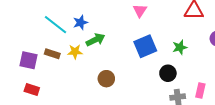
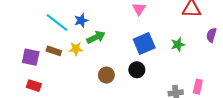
black circle: (168, 73) -> (137, 70), moved

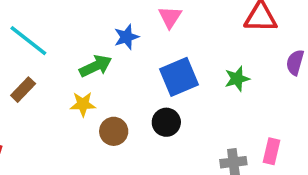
blue star: (81, 20) -> (126, 37), moved
yellow star: (76, 49) -> (83, 104), moved
brown rectangle: (54, 51) -> (23, 90), turned -64

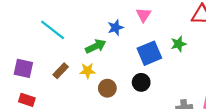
green star: (237, 79) -> (178, 44), moved
brown rectangle: (23, 90) -> (61, 71), moved

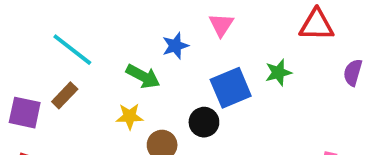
green arrow: (96, 46) -> (143, 76), turned 54
brown rectangle: (61, 71) -> (65, 95), moved
black circle: (141, 82) -> (204, 122), moved

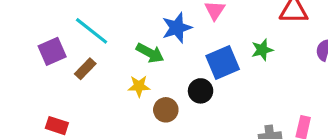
blue star: (175, 46) -> (177, 28), size x1.4
purple square: (25, 113) -> (52, 51), moved, turned -36

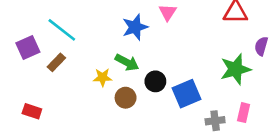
green star: (262, 50) -> (235, 69), moved, size x1.6
green arrow: (150, 53) -> (127, 62), moved
blue square: (223, 62) -> (187, 94), moved

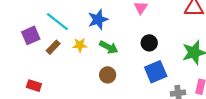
blue star: (135, 27) -> (98, 19), moved
yellow star: (102, 77) -> (80, 45), moved
black circle: (155, 81) -> (149, 43), moved

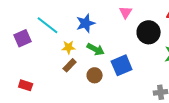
black circle: (149, 43) -> (149, 32), moved, size x1.5
brown rectangle: (53, 47) -> (70, 65), moved
blue square: (156, 72) -> (122, 65), moved

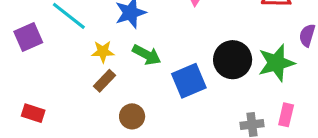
black circle: (149, 32) -> (233, 60), moved
brown circle: (95, 75) -> (132, 116), moved

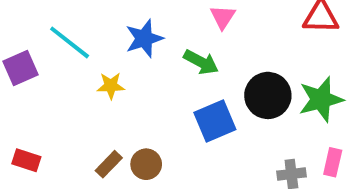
green arrow: (147, 55) -> (201, 62), moved
brown rectangle: (104, 81) -> (109, 164), moved

